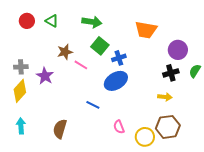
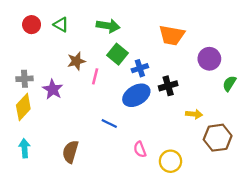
pink line: (81, 65) -> (95, 76), turned 72
black cross: (171, 73) -> (168, 86), moved
brown hexagon: (168, 127) -> (218, 138), moved

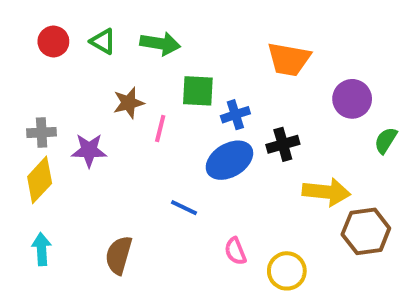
green arrow: (108, 26) -> (160, 43), moved
green square: (118, 54) -> (198, 91), turned -36
purple star: (53, 89) -> (89, 150), turned -30
yellow arrow: (194, 114) -> (326, 192), size x1.6

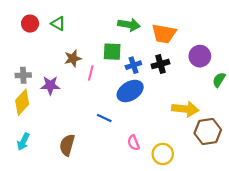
green arrow: (160, 43) -> (129, 25), moved
black cross: (283, 144) -> (160, 64), moved
cyan arrow: (42, 249) -> (23, 142), turned -150

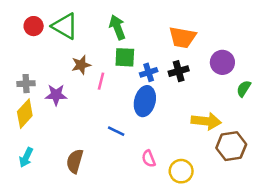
green triangle: (58, 24) -> (65, 26), size x1.6
green arrow: (129, 25) -> (117, 27), moved, turned -120
blue ellipse: (130, 91) -> (145, 101), turned -45

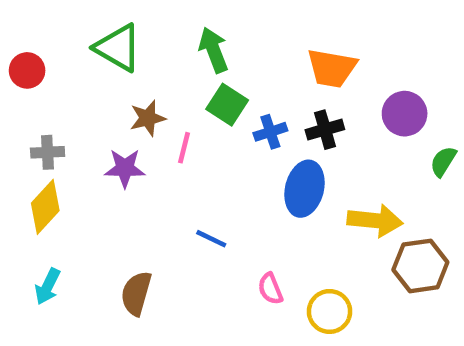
red circle: (34, 26) -> (27, 70), moved
green square: (125, 57) -> (227, 105), turned 30
purple star: (56, 95) -> (125, 168), moved
blue ellipse: (145, 101) -> (304, 189), moved

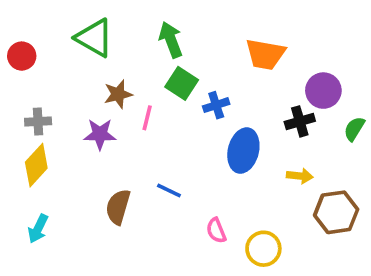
black cross: (325, 130) -> (300, 121), moved
yellow arrow: (375, 221) -> (300, 176), size x0.6
brown semicircle: (136, 293) -> (118, 207), moved

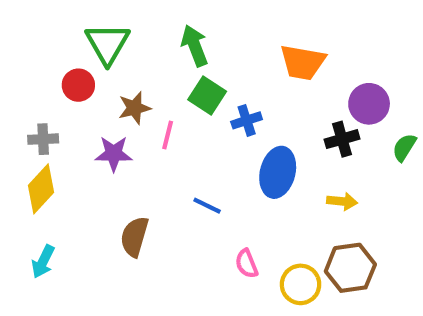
green triangle: (94, 38) -> (107, 44), turned 30
red circle: (22, 56) -> (78, 85), moved
blue line: (169, 191) -> (207, 206), moved
brown hexagon: (336, 212) -> (350, 268), moved

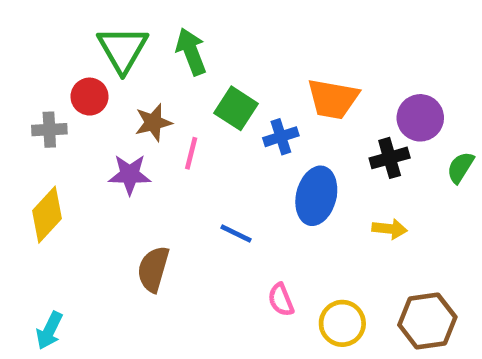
green arrow: (195, 46) -> (191, 52), moved
orange trapezoid: (303, 62) -> (333, 99), moved
gray cross: (43, 139) -> (49, 130), moved
cyan arrow: (43, 262) -> (49, 330), moved
brown hexagon: (350, 268) -> (427, 321), moved

